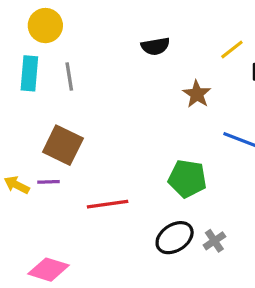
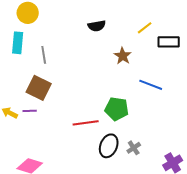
gray line: (69, 77) -> (44, 55), moved
red line: (108, 204) -> (86, 123), moved
black ellipse: (175, 238) -> (109, 146), turned -35

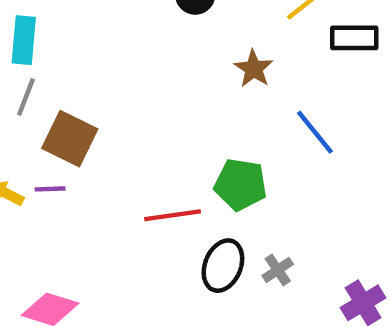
gray line: (44, 55) -> (26, 97), moved, turned 30
blue line: (151, 85) -> (315, 132), turned 30

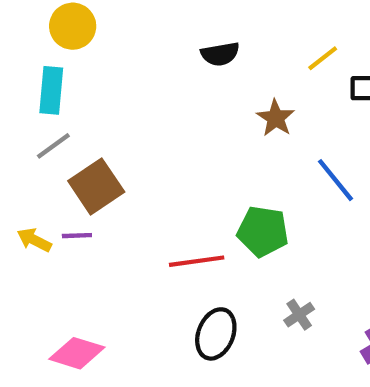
gray line: (26, 97) -> (53, 146), turned 33
brown square: (70, 139) -> (96, 186), turned 30
black ellipse: (223, 266) -> (216, 334), moved

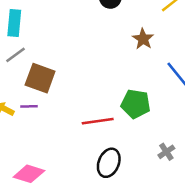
brown square: (96, 186) -> (40, 78), turned -36
gray cross: (299, 315) -> (166, 152), moved

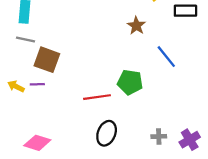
gray line: (15, 55) -> (26, 39), turned 48
gray cross: (166, 152) -> (159, 136), moved, turned 32

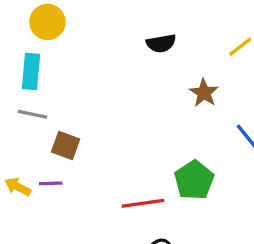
brown square: (47, 60) -> (66, 146), size x0.7
green pentagon: (130, 82) -> (194, 180), turned 30

